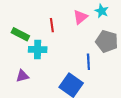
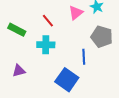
red line: (52, 25) -> (48, 21), turned -32
cyan cross: (38, 50) -> (46, 45), moved

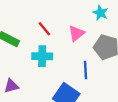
pink triangle: (76, 13) -> (76, 33), moved

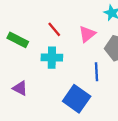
purple triangle: (11, 86) -> (20, 88), turned 42

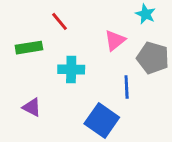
red line: (54, 29) -> (60, 21), moved
green rectangle: (18, 40) -> (29, 48), turned -36

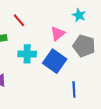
blue line: (127, 87) -> (74, 90), moved
blue square: (102, 121) -> (55, 61), moved

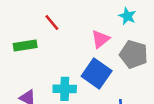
cyan cross: (27, 54) -> (65, 89), moved

